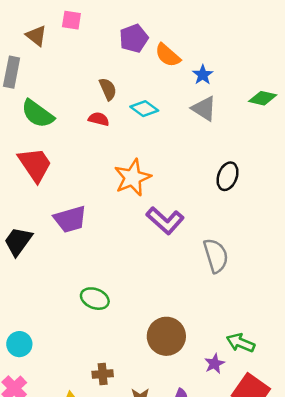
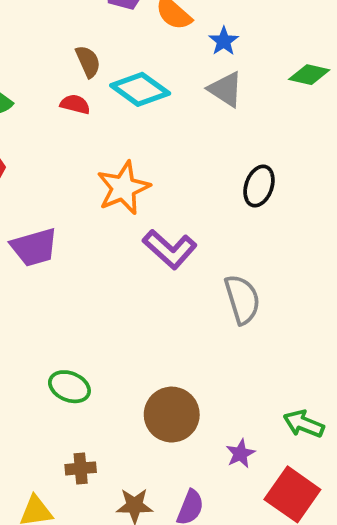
cyan diamond: (144, 109) -> (140, 89), size x1.4
green ellipse: (95, 299) -> (69, 387), moved
green arrow: (241, 343) -> (304, 424), moved

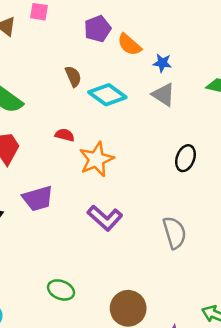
blue star: (224, 41) -> (162, 63), turned -30
red semicircle: (75, 104) -> (65, 135), moved
purple L-shape: (170, 249) -> (105, 218), moved

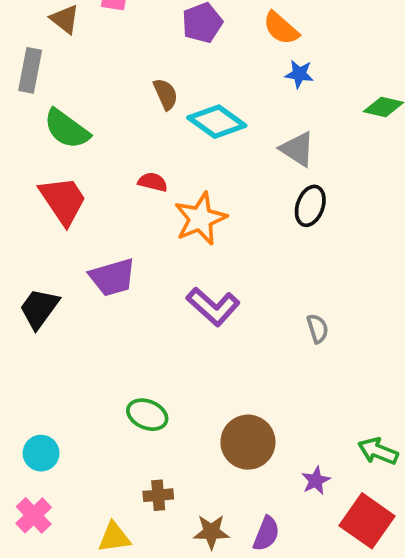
orange semicircle: (129, 45) -> (281, 28), moved
gray triangle: (164, 95) -> (297, 149), moved
black ellipse: (185, 158) -> (310, 206), moved
gray semicircle: (174, 233) -> (318, 329), size x0.6

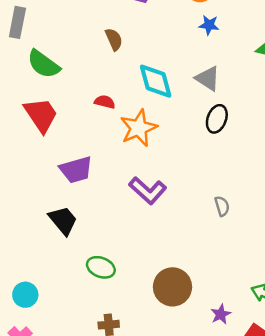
cyan diamond: (217, 122) -> (156, 81), moved, turned 39
black trapezoid: (39, 308) -> (63, 220), moved, turned 104

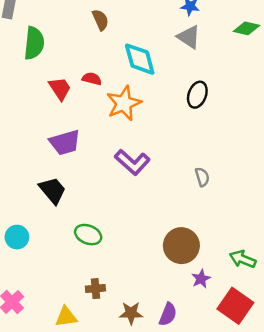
green semicircle: (44, 64) -> (34, 43), turned -120
gray triangle: (208, 78) -> (189, 37), moved
red trapezoid: (41, 115) -> (60, 89), moved, size x0.7
brown circle: (172, 287) -> (181, 246), moved
cyan circle: (25, 295) -> (17, 237), moved

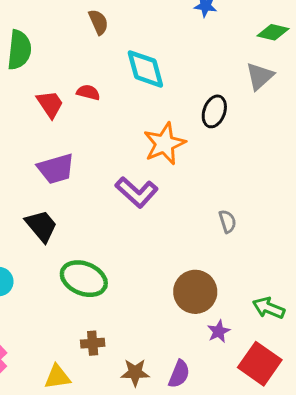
gray triangle: (189, 37) -> (260, 76), moved, turned 45
orange star: (124, 103) -> (164, 144), moved
gray semicircle: (202, 177) -> (228, 221), moved
green ellipse: (88, 235) -> (84, 279), size x1.4

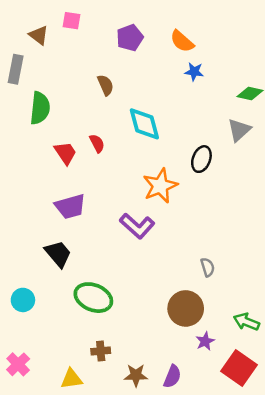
red semicircle: (88, 92) -> (97, 143), turned 48
gray semicircle: (228, 221) -> (208, 267), moved

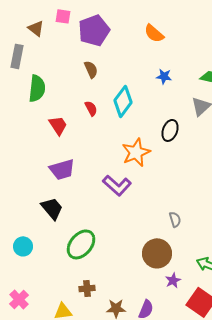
purple pentagon: (130, 38) -> (94, 30), moved, size x1.4
blue star: (194, 72) -> (164, 76), moved
cyan diamond: (144, 124) -> (123, 101), turned 52
red semicircle: (97, 143) -> (91, 108), moved
green ellipse: (93, 298) -> (81, 244), turned -72

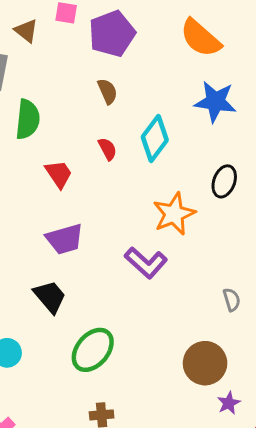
orange semicircle: (154, 33) -> (201, 38), size x1.4
blue star: (164, 76) -> (215, 102), size x1.8
gray semicircle: (175, 219) -> (232, 300), moved

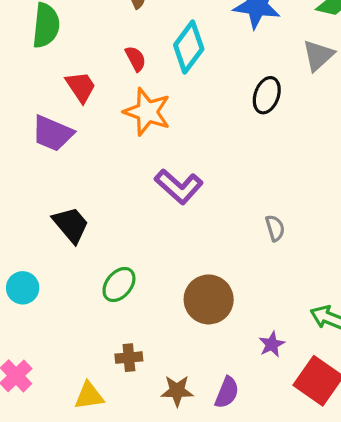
orange star: (174, 214) -> (147, 112), moved, turned -30
purple trapezoid: (65, 239) -> (53, 133), moved, turned 39
green ellipse: (93, 350) -> (119, 285), size x0.7
brown circle: (205, 363) -> (209, 299), moved

